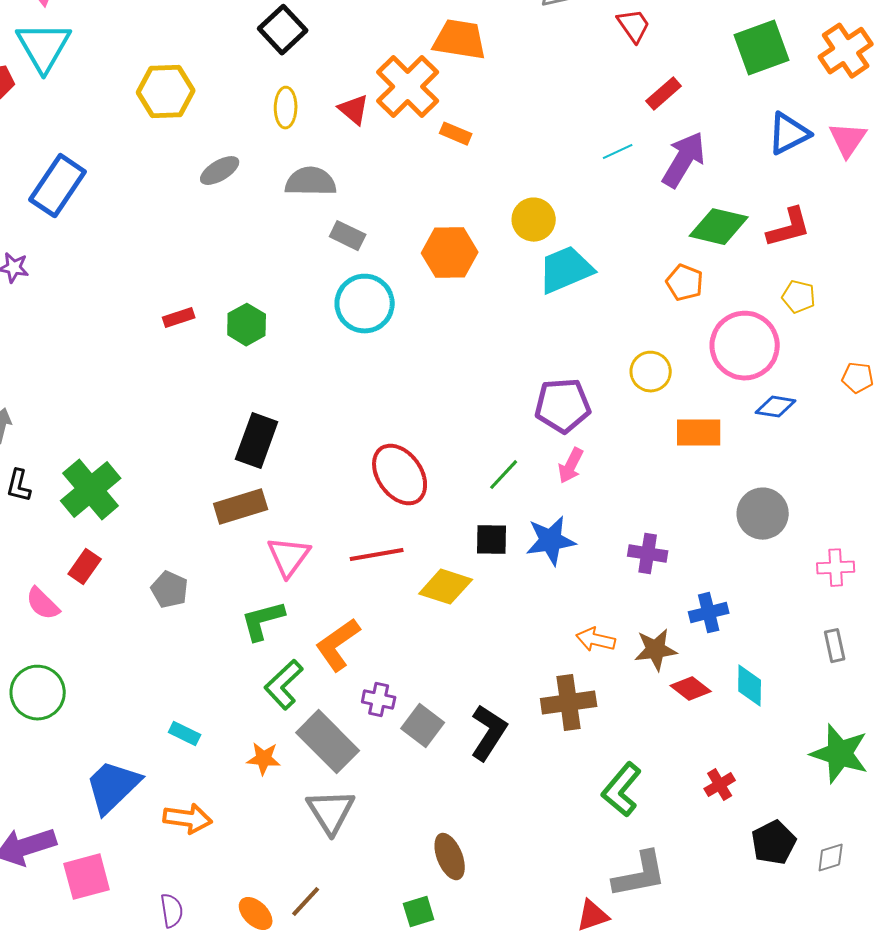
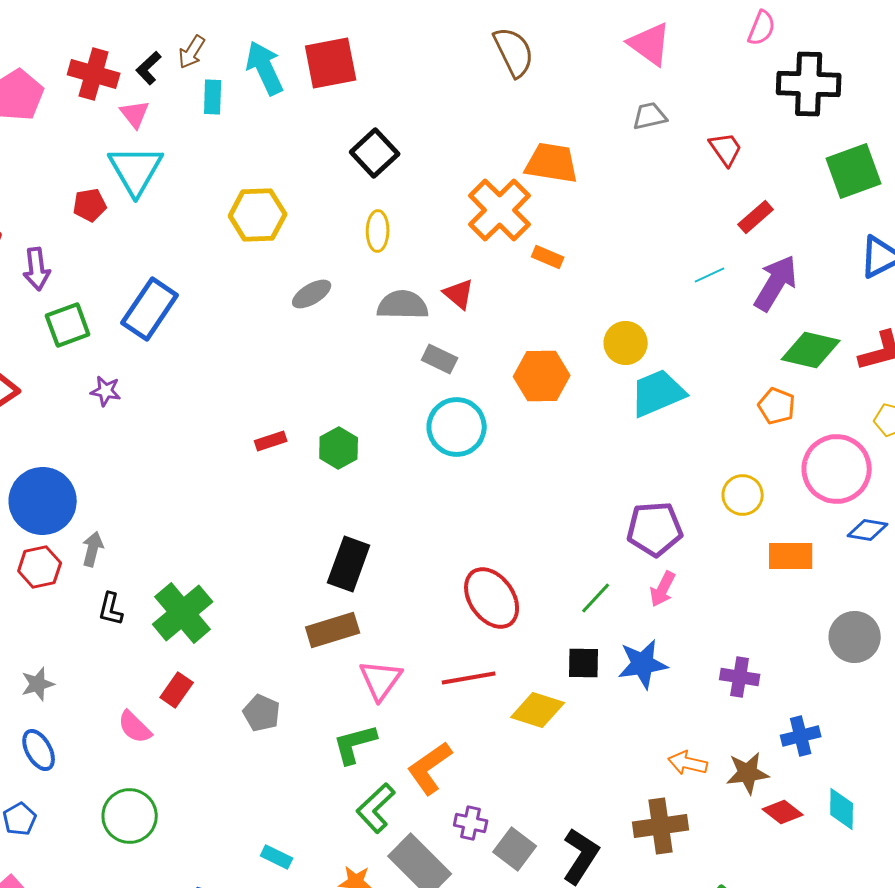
red triangle: (354, 110) -> (459, 294), moved

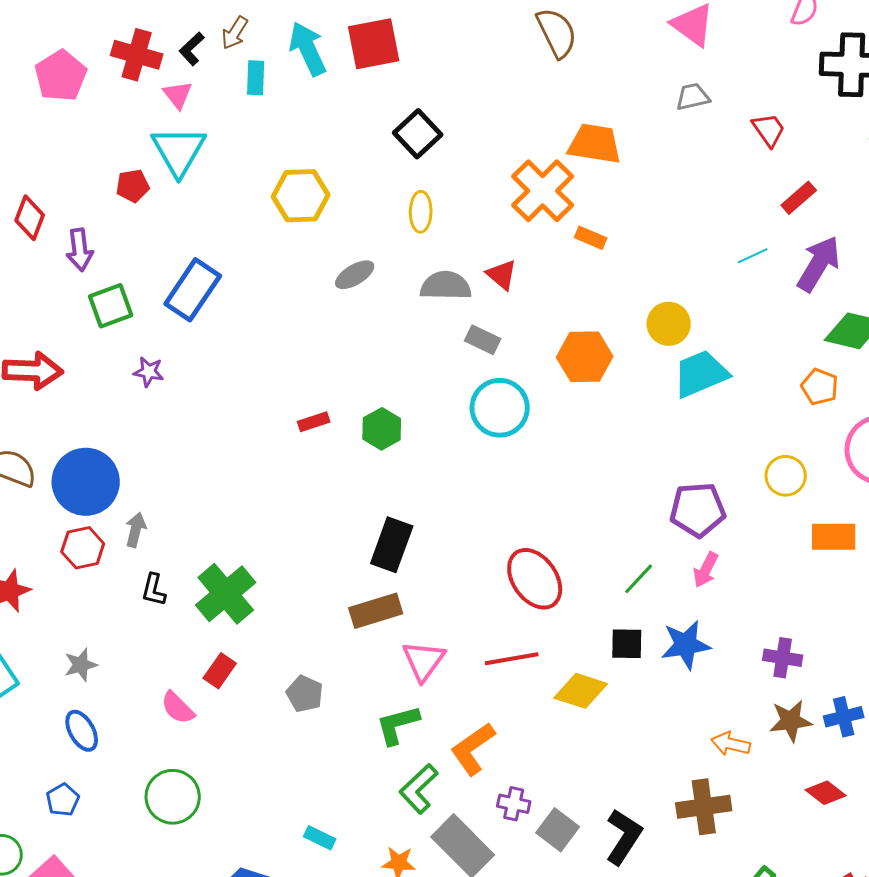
brown star: (748, 773) -> (791, 721), moved

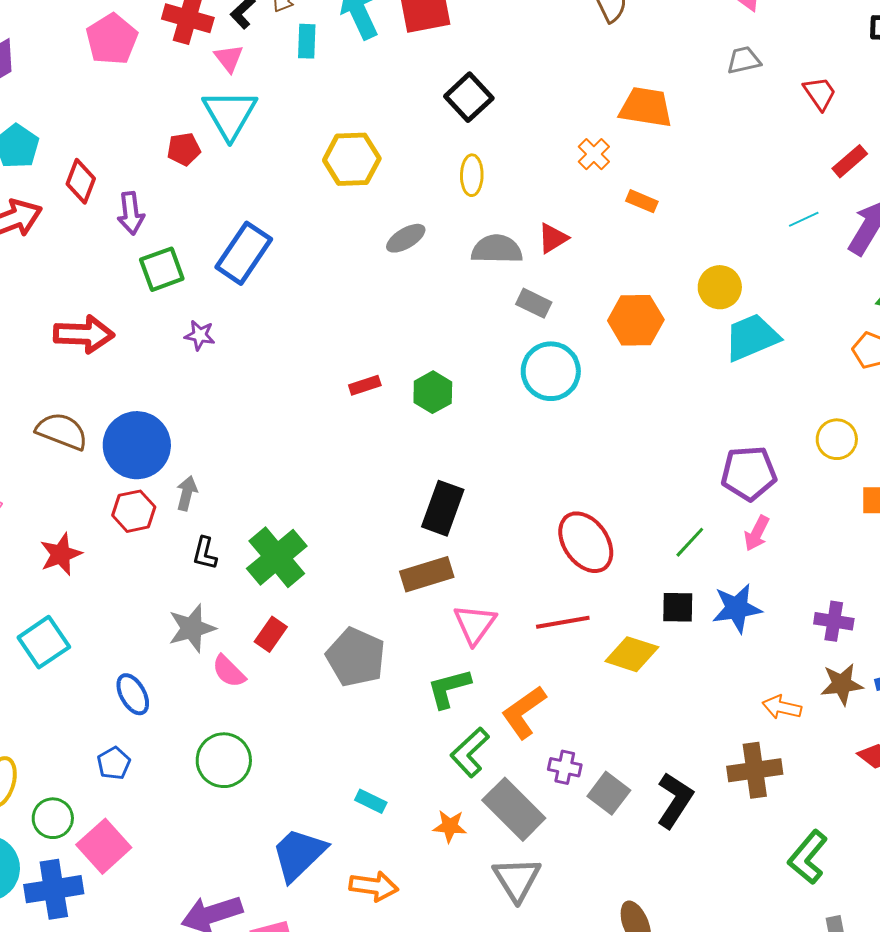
orange cross: (543, 191) -> (594, 154), size x0.5
red triangle: (502, 275) -> (553, 238), turned 48
gray star: (81, 665) -> (192, 628), moved, size x1.4
gray pentagon: (305, 694) -> (356, 657), size x1.6

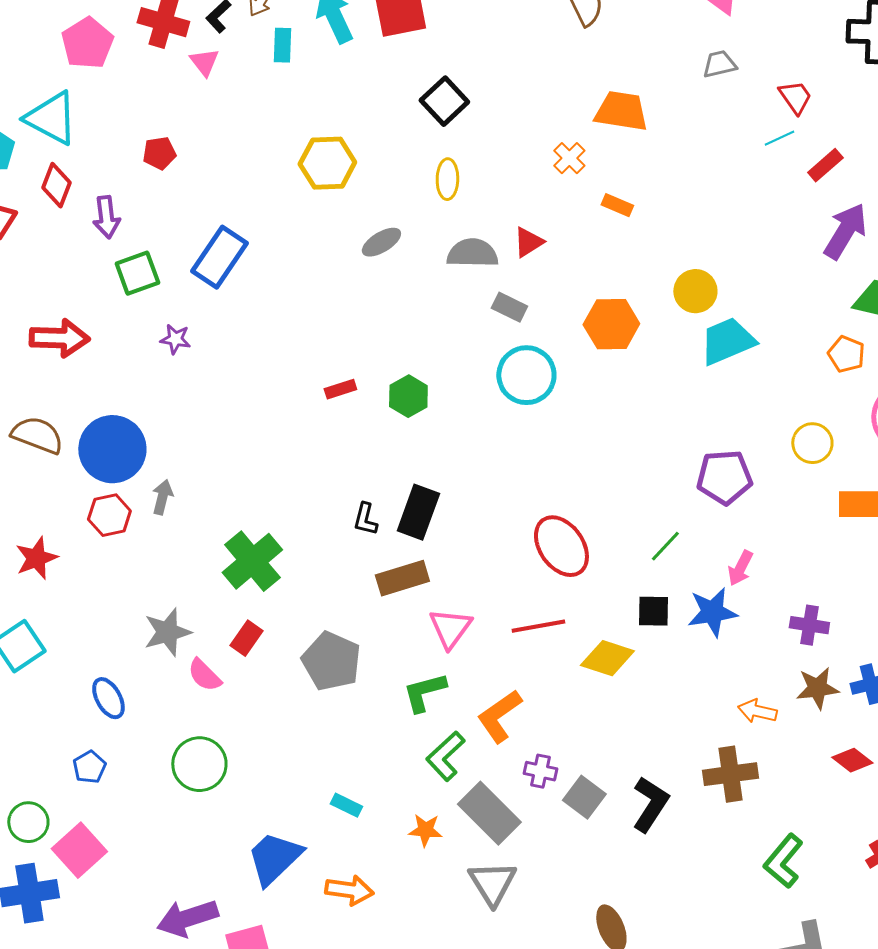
cyan triangle: (230, 114) -> (51, 118), moved, turned -32
cyan line: (804, 219) -> (779, 138), moved
pink arrow: (757, 533) -> (740, 568), moved
black L-shape: (205, 553) -> (365, 519), moved

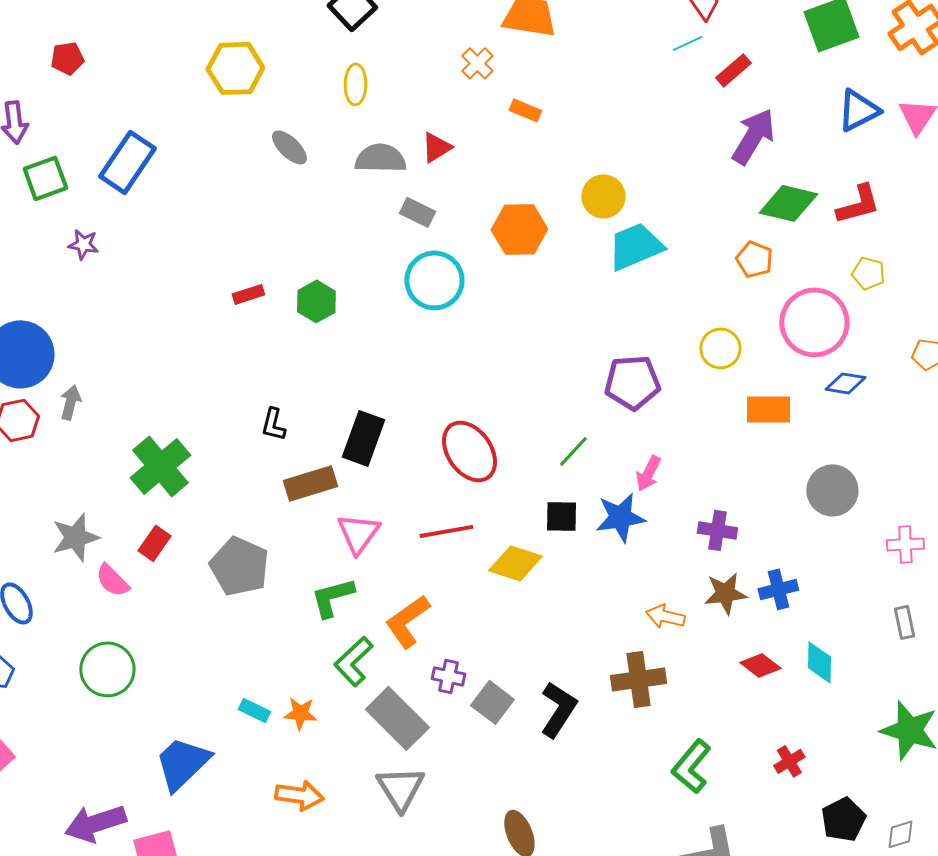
gray ellipse: (381, 242) -> (289, 147), turned 75
black rectangle: (418, 512) -> (363, 438), moved
orange star: (425, 830) -> (300, 713), moved
orange arrow: (349, 890) -> (299, 795), moved

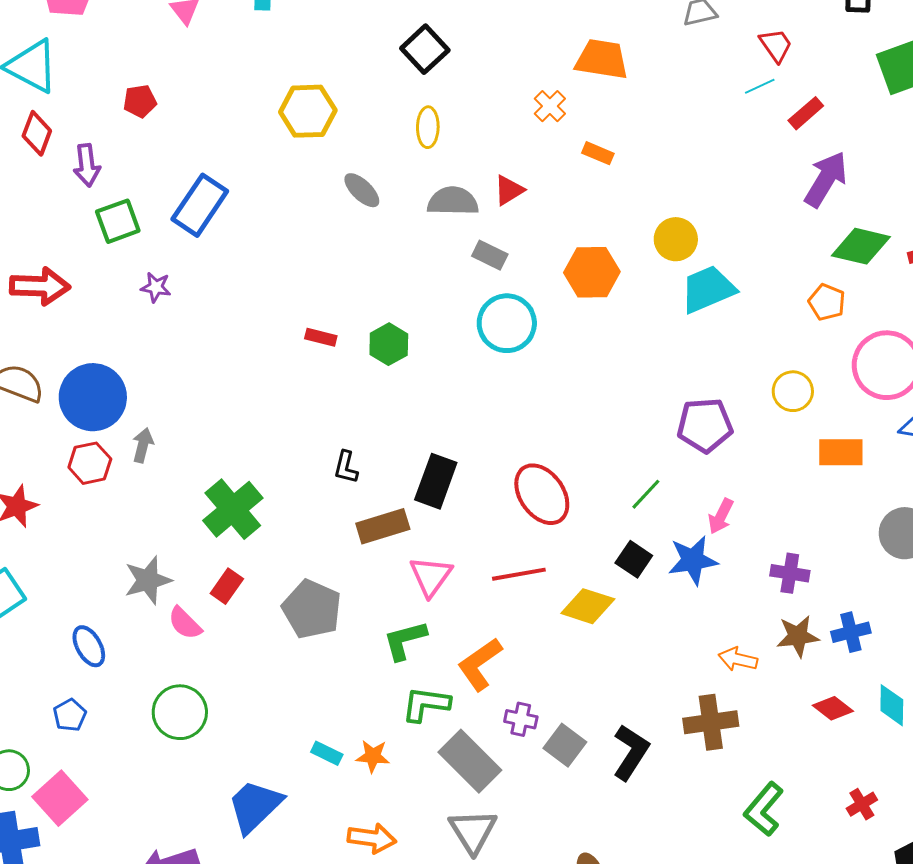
red rectangle: (248, 294) -> (321, 337), turned 32
black square: (561, 516) -> (634, 559), turned 33
green L-shape: (353, 661) -> (426, 704), turned 51

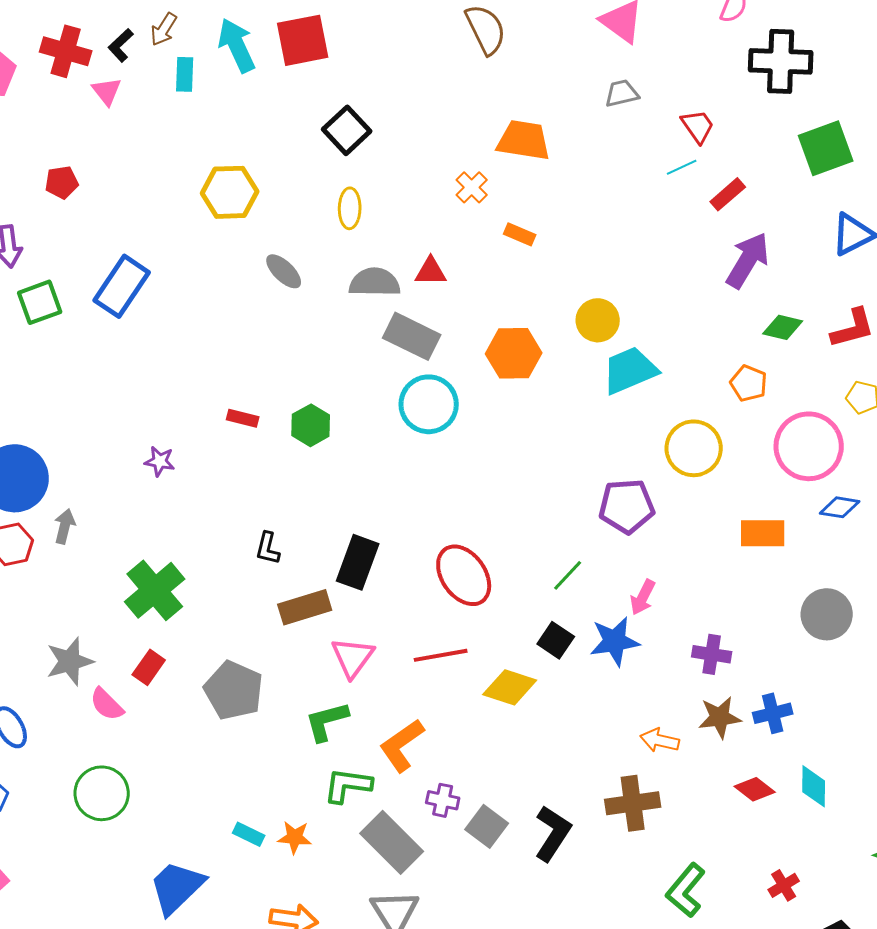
red triangle: (509, 190) -> (431, 271), turned 32
green diamond: (861, 246) -> (783, 327), size x0.7
gray rectangle: (490, 255) -> (412, 336), size x1.6
purple star: (156, 287) -> (160, 461), moved
yellow circle: (793, 391) -> (694, 448), moved, size x1.4

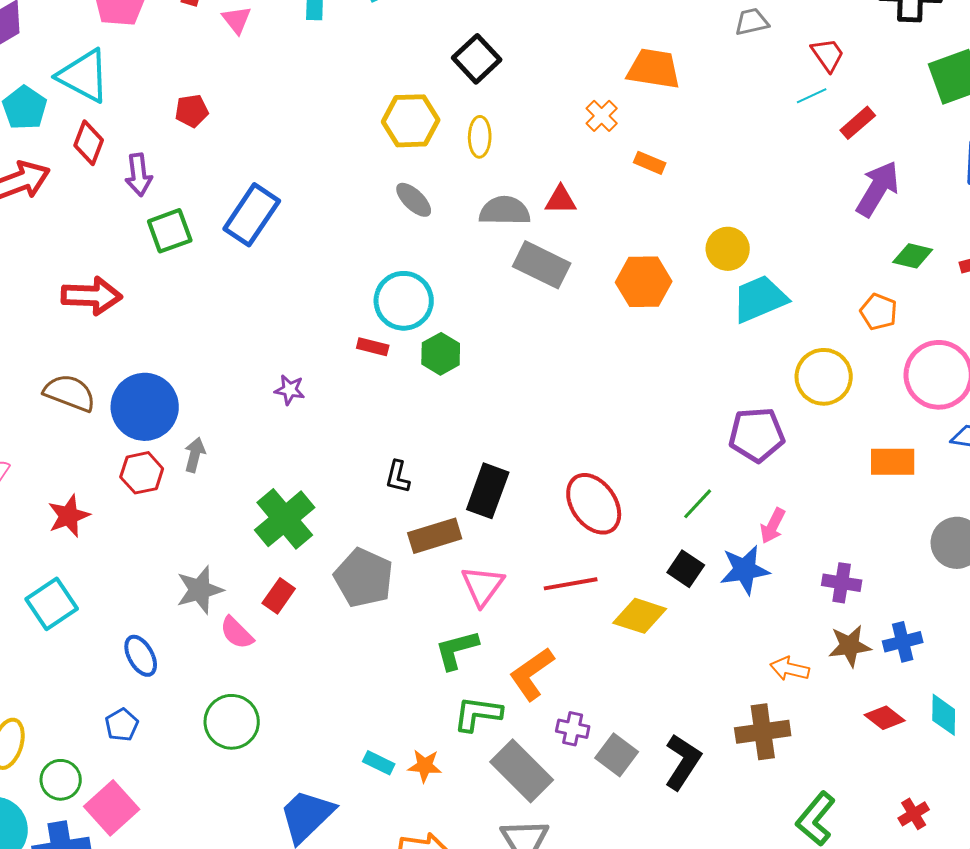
yellow hexagon: (230, 192) -> (411, 121), moved
cyan circle: (429, 404) -> (404, 301), moved
gray pentagon: (234, 690) -> (364, 578), moved

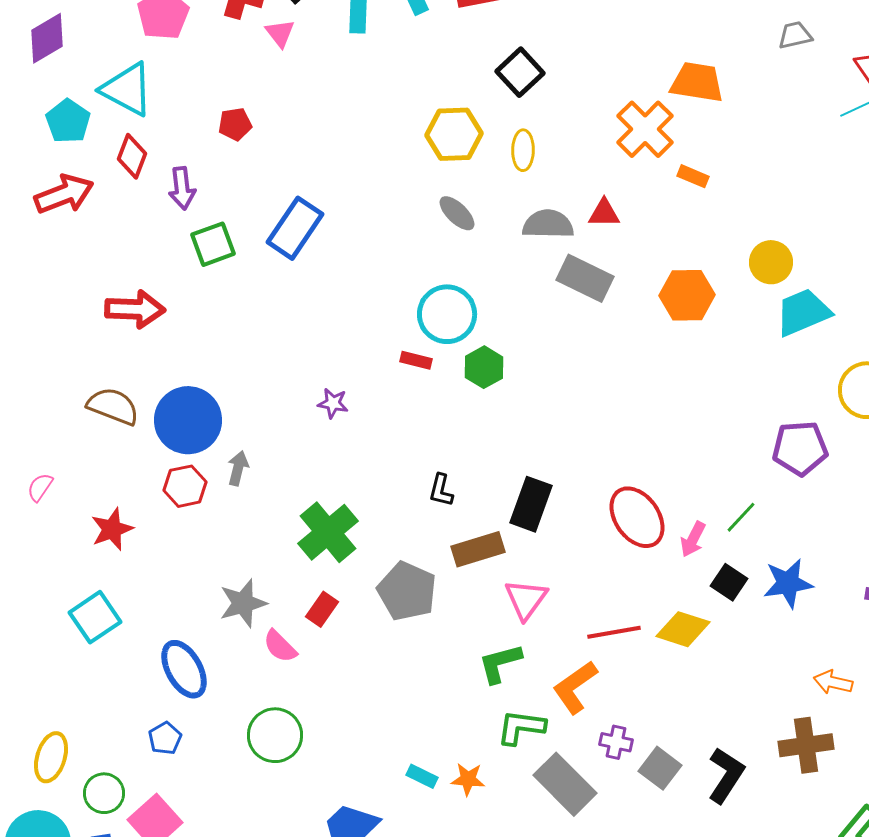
orange cross: (602, 116) -> (645, 129), size x1.8
pink arrow: (773, 526) -> (693, 539), moved
red line: (571, 584) -> (614, 632), moved
blue ellipse: (141, 656) -> (184, 669), size x1.4

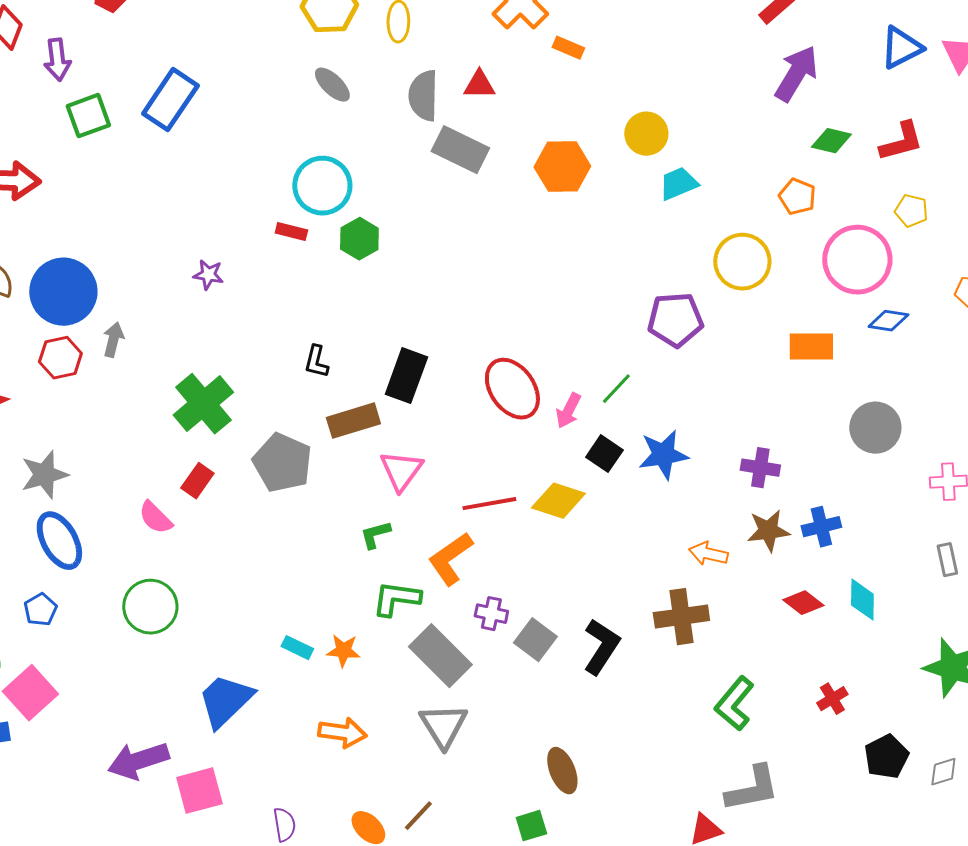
gray semicircle: (548, 224) -> (423, 96), turned -90
cyan trapezoid: (803, 312) -> (678, 184), size x0.7
gray star: (243, 603) -> (44, 475), moved
green L-shape: (500, 663) -> (375, 535), size x0.7

